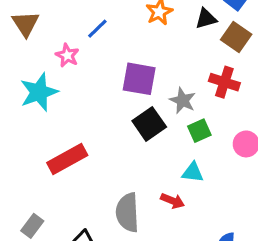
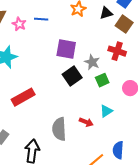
blue line: (97, 29) -> (41, 19), turned 48
pink star: (67, 55) -> (19, 24), moved
cyan triangle: (193, 172) -> (106, 111), moved, turned -40

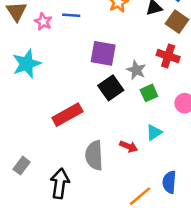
red rectangle: (23, 97) -> (67, 115), moved

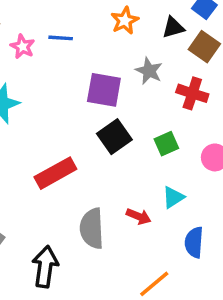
gray star: (136, 70) -> (149, 71), moved
blue semicircle: (169, 182) -> (194, 242), moved

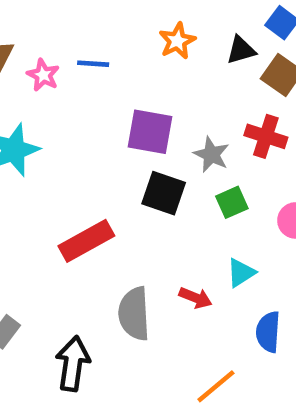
gray star: (149, 71) -> (211, 155), moved
black square: (114, 137) -> (164, 193), turned -36

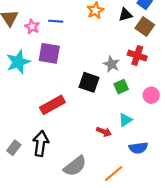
purple square: (150, 132) -> (49, 53), moved
gray semicircle: (134, 314) -> (75, 166), moved, turned -125
blue semicircle: (268, 332) -> (138, 148), turned -102
black arrow: (73, 364) -> (41, 143), moved

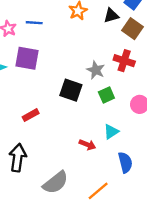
red rectangle: (52, 105) -> (31, 115), size x0.6
blue semicircle: (138, 148) -> (125, 162), turned -96

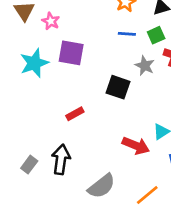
blue line: (34, 23) -> (127, 34), moved
green square: (106, 95) -> (156, 35), moved
red arrow: (87, 145) -> (136, 146), size x1.5

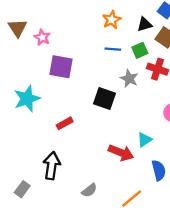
cyan star: (34, 63) -> (27, 99), moved
gray rectangle: (29, 165) -> (22, 189), moved
gray semicircle: (102, 186) -> (89, 190), size x0.6

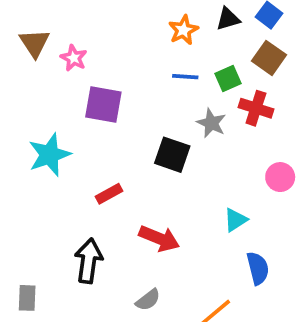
black triangle: (145, 24) -> (228, 19), moved
red arrow: (121, 153) -> (159, 238), moved
gray rectangle: (22, 189) -> (27, 298), moved, turned -35

